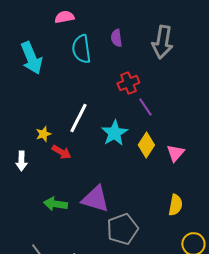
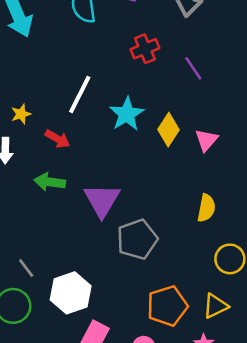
purple line: (145, 107) -> (193, 68), moved
yellow star: (43, 134) -> (21, 114), moved
purple triangle: (95, 199) -> (102, 200), turned 44
green arrow: (55, 204) -> (50, 182), moved

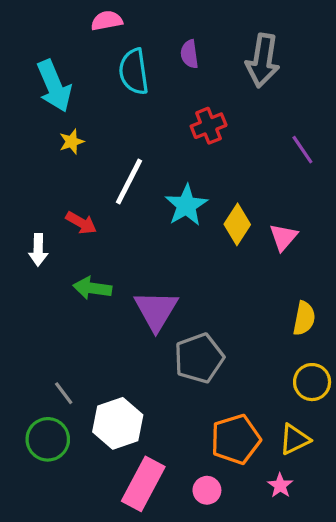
purple line: (193, 68) -> (302, 150), moved
yellow star: (21, 114) -> (72, 142), moved
red arrow: (58, 139) -> (81, 223), moved
yellow semicircle: (206, 208) -> (304, 318), moved

